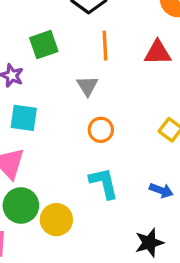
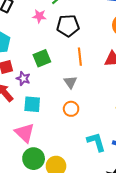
orange circle: (101, 130) -> (71, 109), moved
cyan L-shape: (104, 183) -> (96, 142), moved

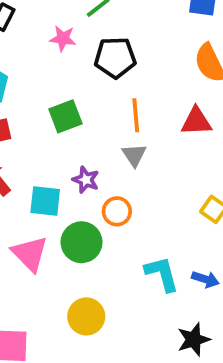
purple star: (23, 78) -> (86, 180), moved
gray triangle: (70, 82) -> (134, 155), moved
green circle: (34, 159) -> (82, 242), moved

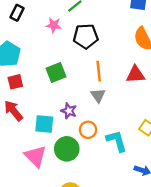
cyan L-shape: (162, 274) -> (117, 141), moved

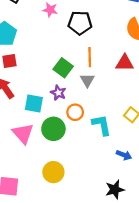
green square: (56, 72) -> (63, 68), moved, turned -36

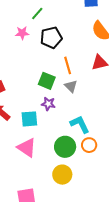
orange circle: (75, 112) -> (89, 145), moved
cyan L-shape: (102, 125) -> (80, 124), moved
green circle: (53, 129) -> (65, 147), moved

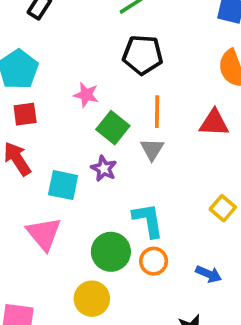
pink star: (22, 33) -> (86, 95), moved

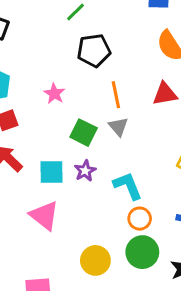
pink star: (86, 95) -> (54, 94), turned 30
green square: (113, 128) -> (84, 133), moved
purple star: (104, 169) -> (85, 171), moved, turned 30
green circle: (111, 252) -> (142, 252), moved

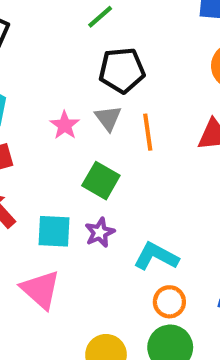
gray triangle: (118, 127) -> (108, 118), moved
cyan L-shape: (128, 186) -> (156, 256), turned -44

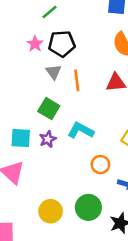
pink star: (65, 125) -> (35, 44), moved
cyan L-shape: (156, 256) -> (81, 130), moved
orange circle: (169, 302) -> (100, 165), moved

